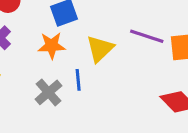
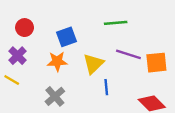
blue line: (78, 80) -> (106, 87), moved

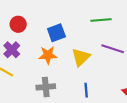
blue line: (106, 87) -> (86, 90), moved
gray cross: (55, 96) -> (46, 87), turned 36

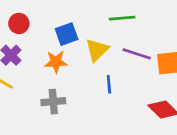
yellow triangle: (81, 57) -> (97, 50), moved
blue line: (86, 90) -> (109, 84), moved

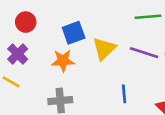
green line: (122, 18) -> (148, 17), moved
blue line: (109, 84) -> (124, 94), moved

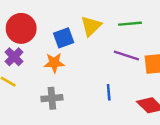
red circle: (26, 22) -> (21, 28), size x1.6
yellow triangle: (104, 49) -> (91, 26), moved

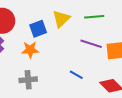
blue line: (109, 92) -> (76, 75), turned -56

